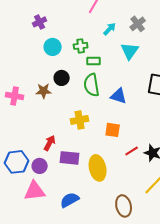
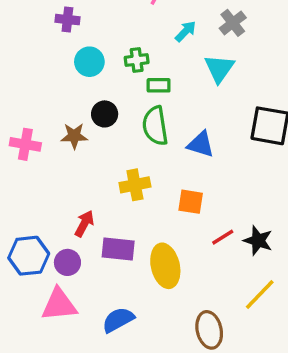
purple cross: (40, 22) -> (67, 20), turned 32

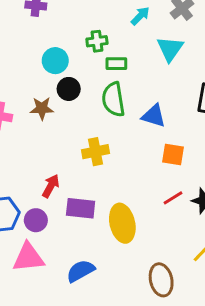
cyan circle: (89, 62) -> (55, 61), moved
orange square: (191, 202) -> (173, 155), moved

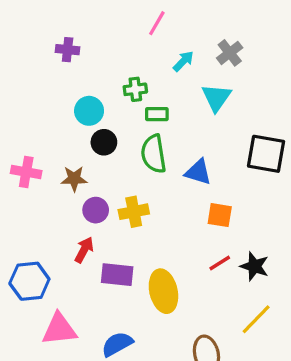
brown star: (42, 108) -> (74, 179), moved
purple circle: (36, 220) -> (96, 210), moved

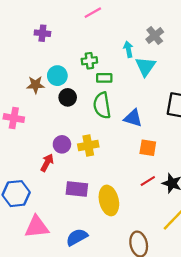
pink line: (157, 23) -> (93, 13), moved, turned 30
cyan arrow: (183, 61) -> (128, 49), moved, turned -56
brown star: (74, 179) -> (36, 85), moved
red arrow: (84, 250) -> (47, 163), moved

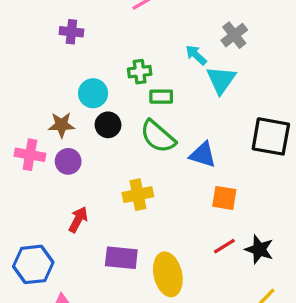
cyan arrow: (128, 49) -> (196, 55), turned -35
brown star: (36, 85) -> (61, 125), moved
green semicircle: (102, 105) -> (158, 136), turned -40
purple circle: (62, 144) -> (68, 161), moved

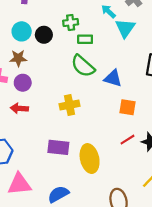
cyan circle: (93, 93) -> (22, 31), moved
black circle: (108, 125) -> (44, 35), moved
red arrow: (78, 220) -> (19, 108), moved, turned -114

